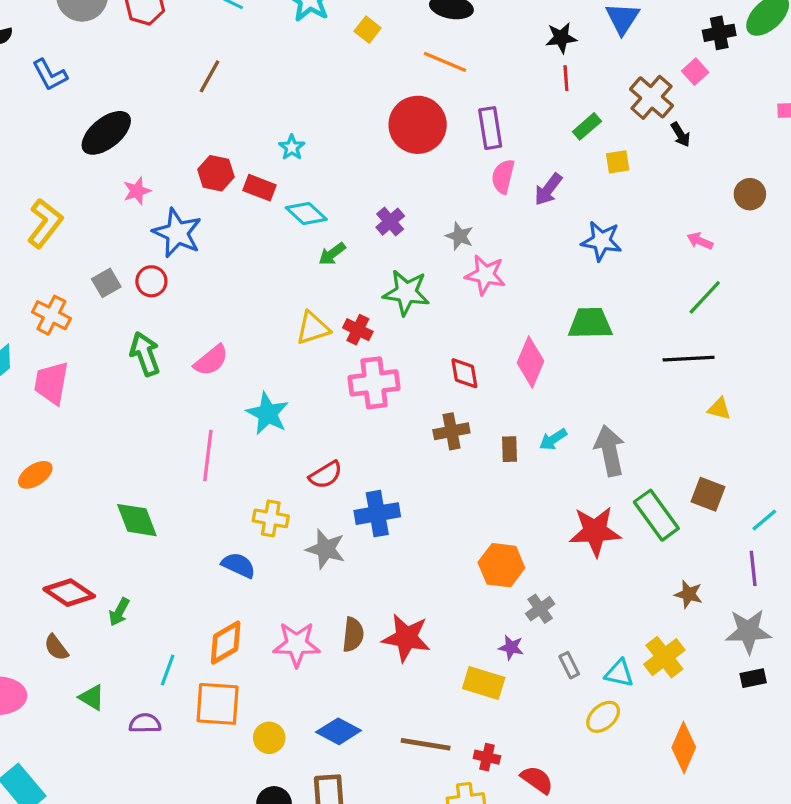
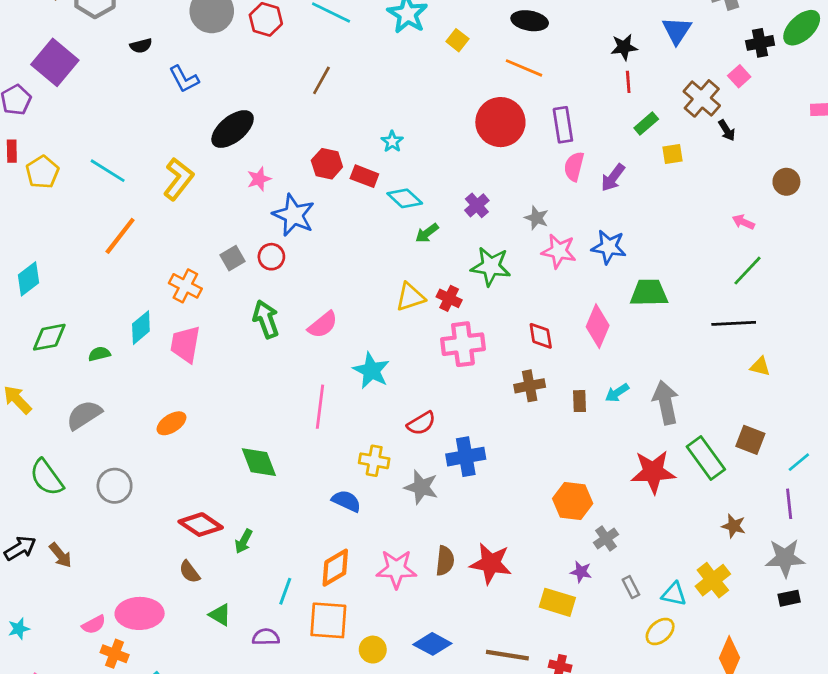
yellow L-shape: (45, 223) -> (178, 179), moved
blue star: (601, 241) -> (609, 247), moved

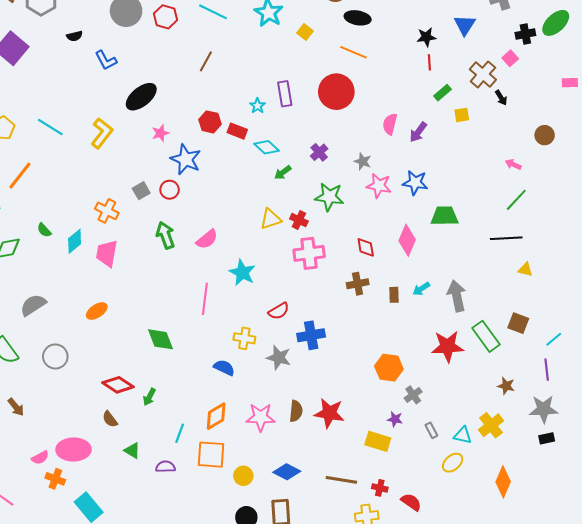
purple rectangle: (563, 125) -> (285, 94), moved
orange line: (120, 236) -> (20, 176), moved
green semicircle: (99, 354) -> (44, 230), moved, turned -119

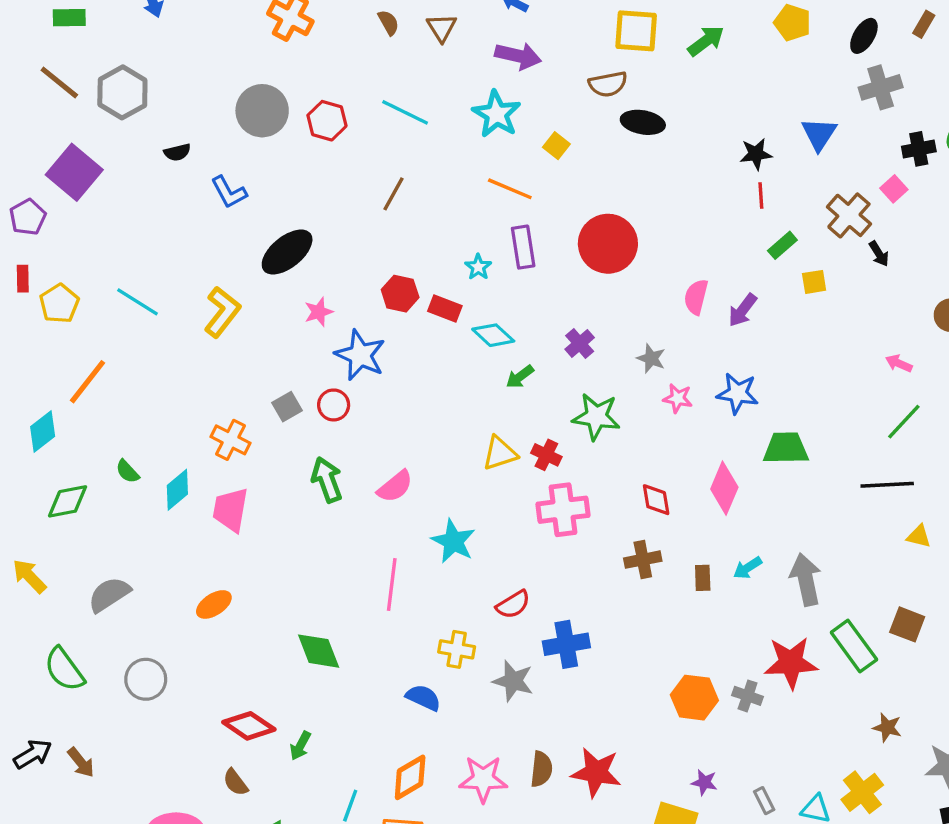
orange line: (354, 52) -> (510, 189), moved
pink star: (379, 186) -> (678, 398), size x0.7
gray cross: (413, 395) -> (748, 696), moved, turned -36

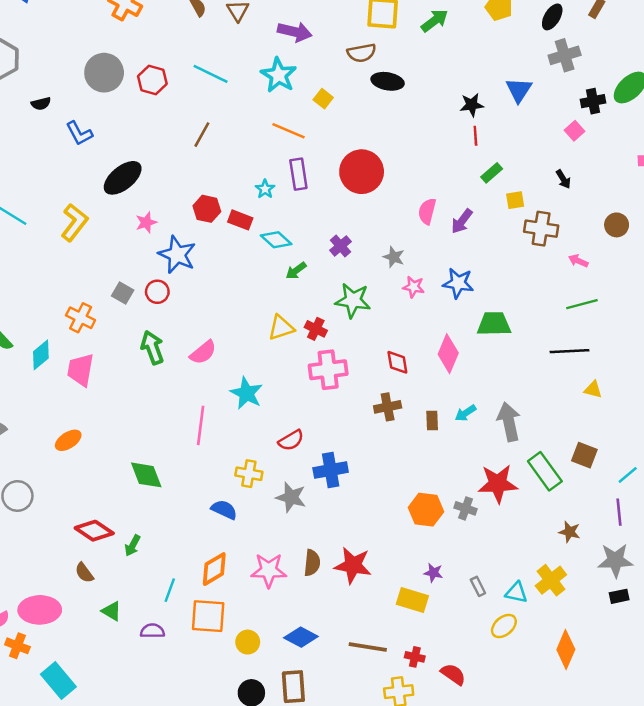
brown cross: (849, 215) -> (541, 229), moved, turned -32
gray square: (287, 407) -> (123, 293), turned -30
green line: (904, 422) -> (582, 304), turned 32

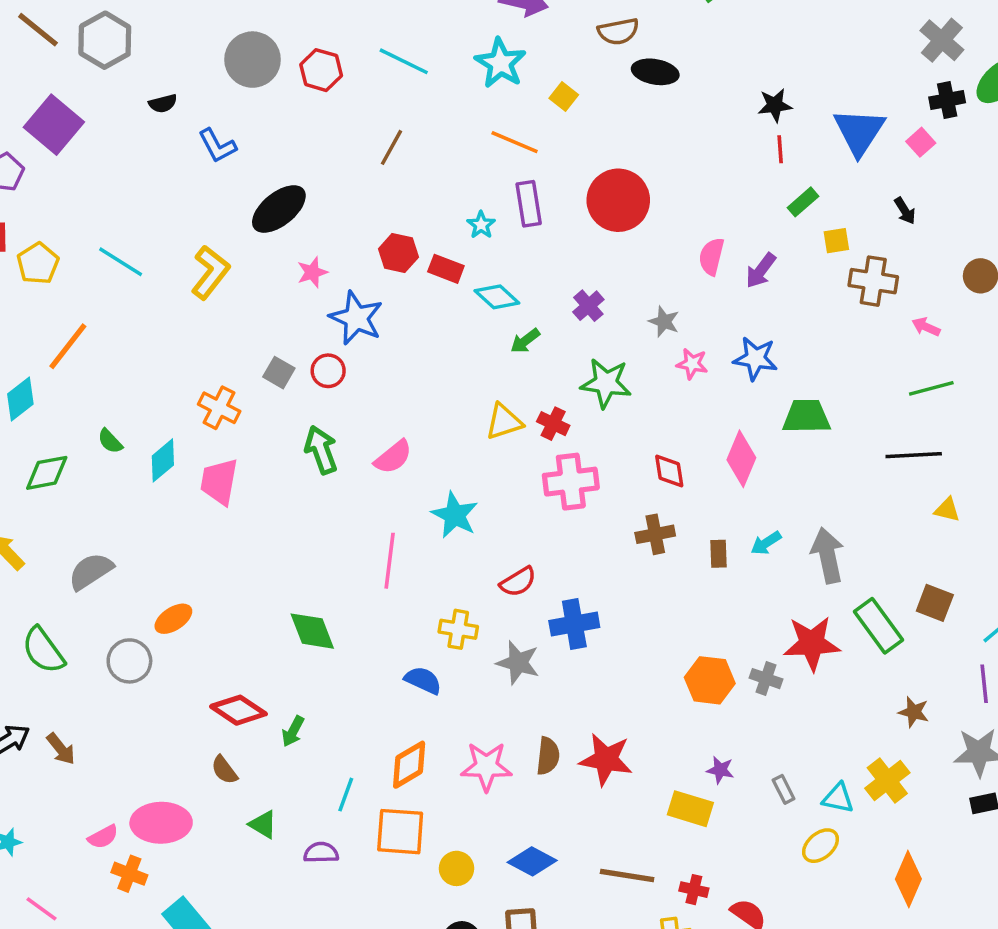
gray cross: (565, 55) -> (942, 40), moved, turned -32
blue triangle: (519, 90) -> (859, 132), moved, size x1.4
orange ellipse: (68, 440) -> (173, 619), moved

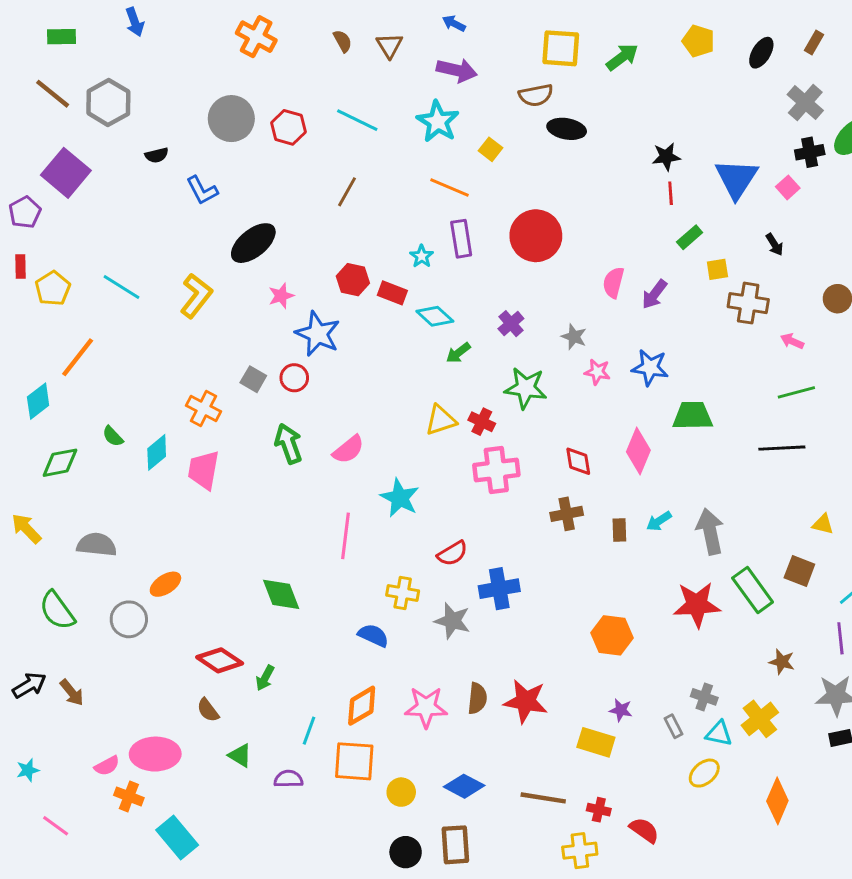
yellow triangle: (947, 510) -> (823, 524), moved
gray semicircle: (91, 571) -> (97, 545), turned 39
gray cross: (766, 679) -> (704, 697), moved

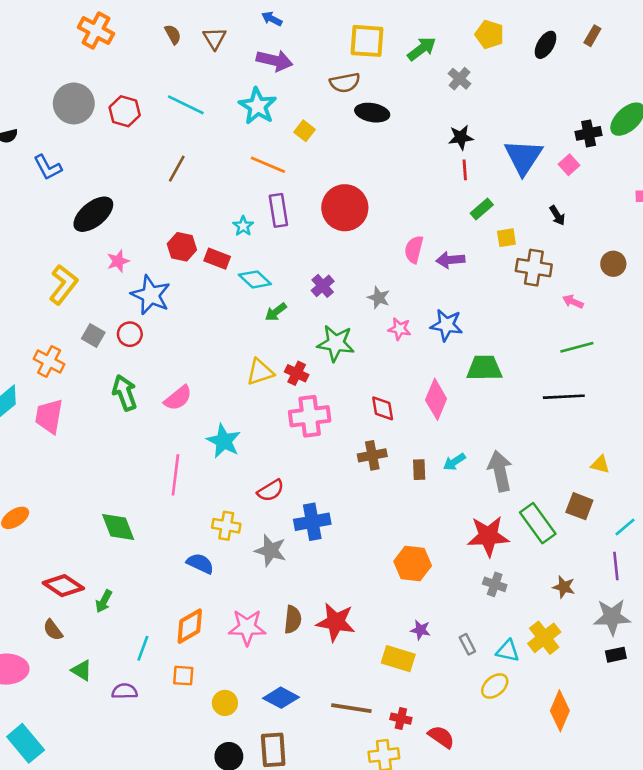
gray cross: (805, 102) -> (460, 79), moved, size x0.7
purple arrow: (654, 294) -> (450, 260), turned 48
yellow L-shape: (196, 296) -> (63, 285), moved
gray cross: (704, 697) -> (495, 584), moved
orange square: (354, 761) -> (183, 676), size x0.6

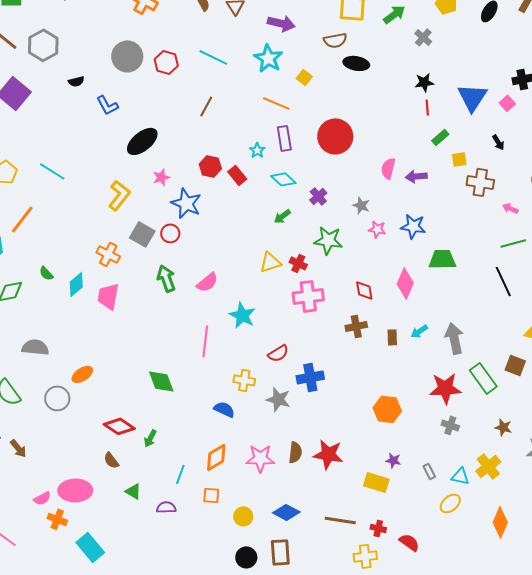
red rectangle: (217, 259) -> (237, 175), turned 30
cyan diamond: (255, 279) -> (283, 179), moved
gray square: (93, 335) -> (142, 234), size x1.4
black line: (564, 397) -> (503, 281), turned 68

